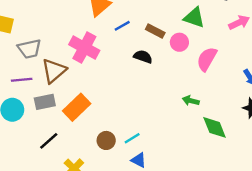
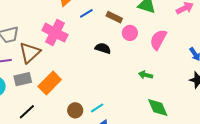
pink circle: (179, 42) -> (130, 33), moved
black semicircle: (143, 57) -> (103, 48), moved
green diamond: (215, 127) -> (158, 108), moved

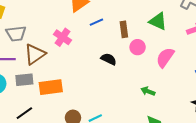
brown rectangle: (114, 17) -> (124, 29), turned 49
pink cross: (55, 33) -> (63, 37), size x0.7
orange rectangle: (50, 83) -> (51, 87), turned 30

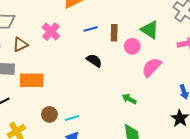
blue line: (96, 22) -> (91, 29), moved
pink circle: (138, 47) -> (132, 46), moved
brown triangle: (35, 54) -> (20, 45), size x0.7

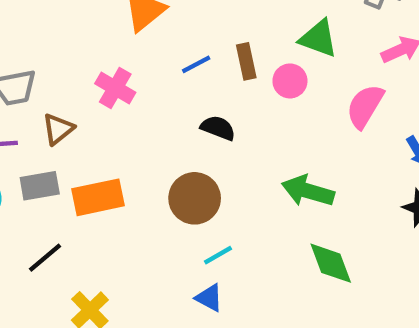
pink semicircle: (152, 67) -> (365, 106), moved
green arrow: (129, 99) -> (308, 191), size x1.6
brown circle: (49, 114) -> (195, 198), moved, size x1.5
cyan line: (72, 118) -> (218, 255), moved

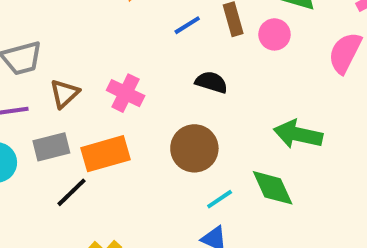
pink cross: (115, 88) -> (126, 93), moved
black line: (45, 258) -> (71, 192), moved
green diamond: (331, 263) -> (273, 188), moved

